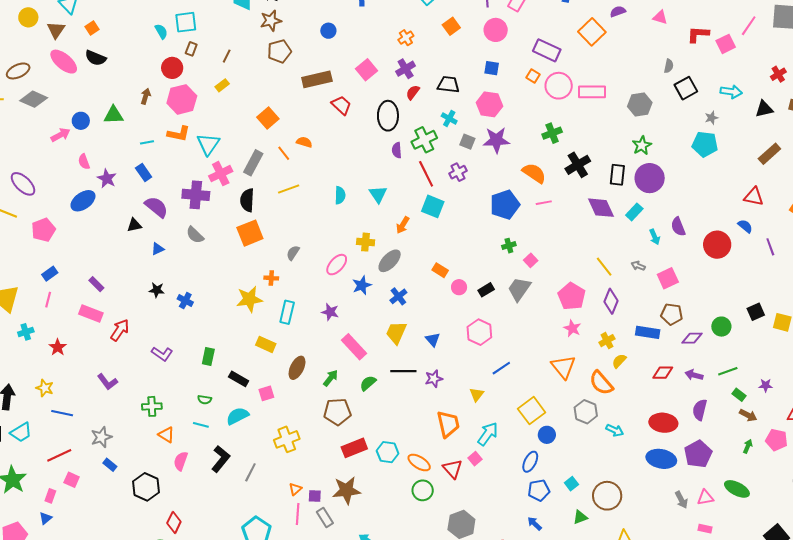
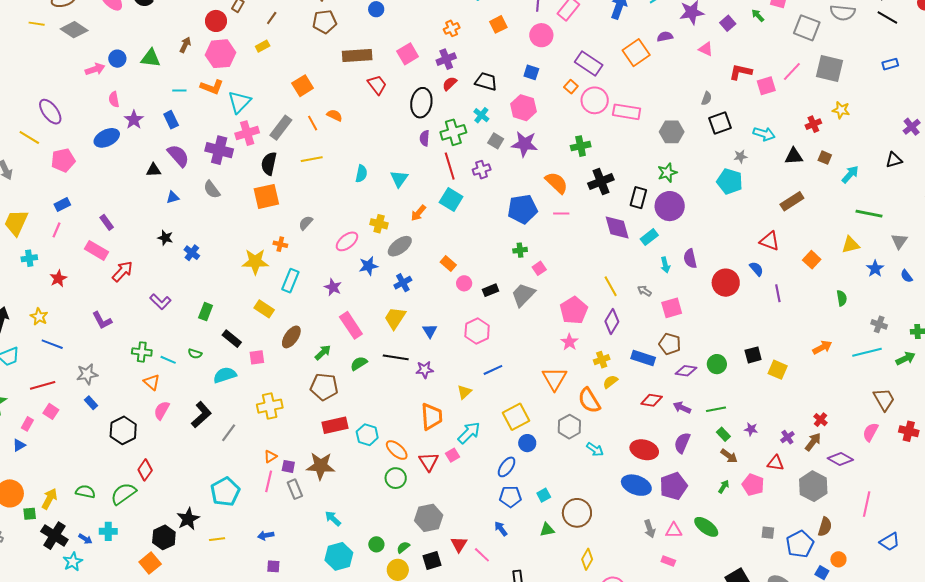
cyan line: (201, 425) -> (168, 360), moved

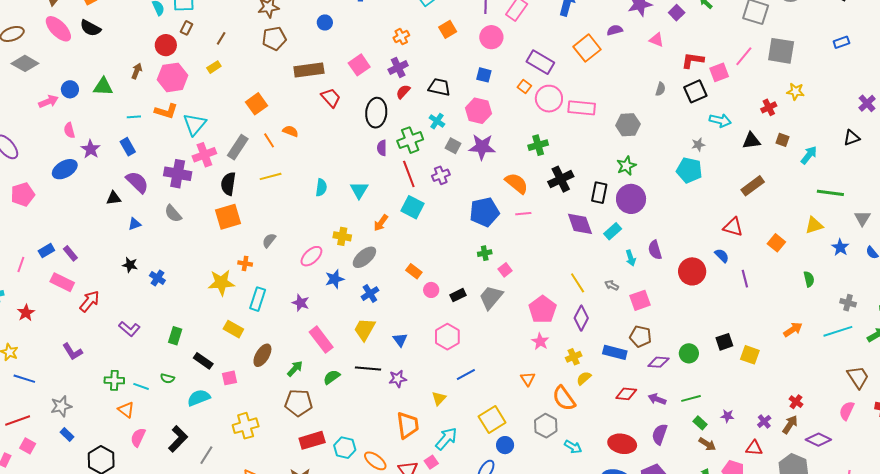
black square: (720, 123) -> (695, 91), moved
blue rectangle: (62, 204) -> (46, 251), moved
orange triangle: (554, 379) -> (528, 379), size x0.6

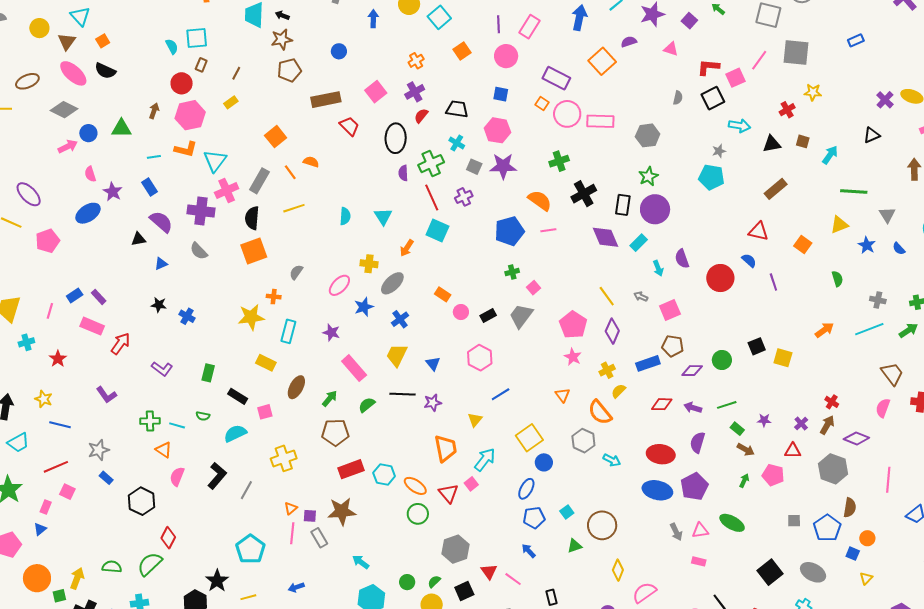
gray diamond: (25, 63) -> (64, 110), moved
blue rectangle: (615, 352) -> (648, 363), turned -30

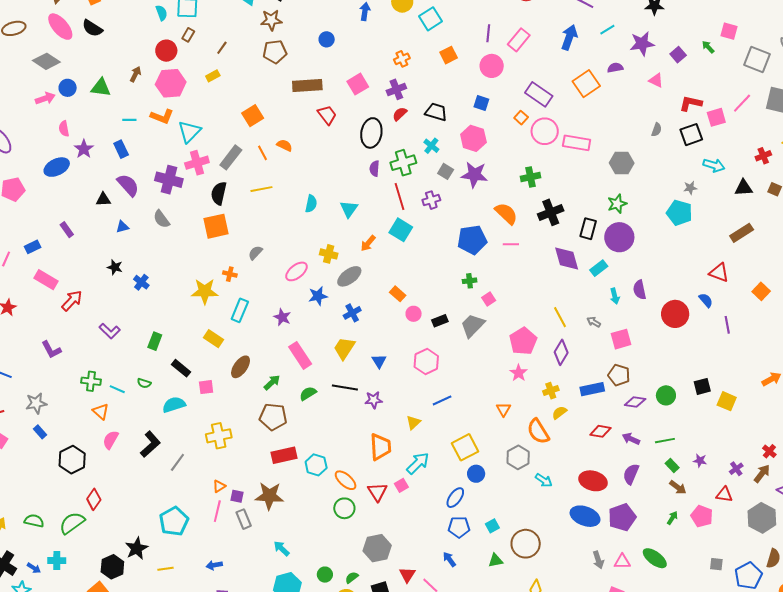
purple rectangle: (99, 297) -> (67, 230), moved

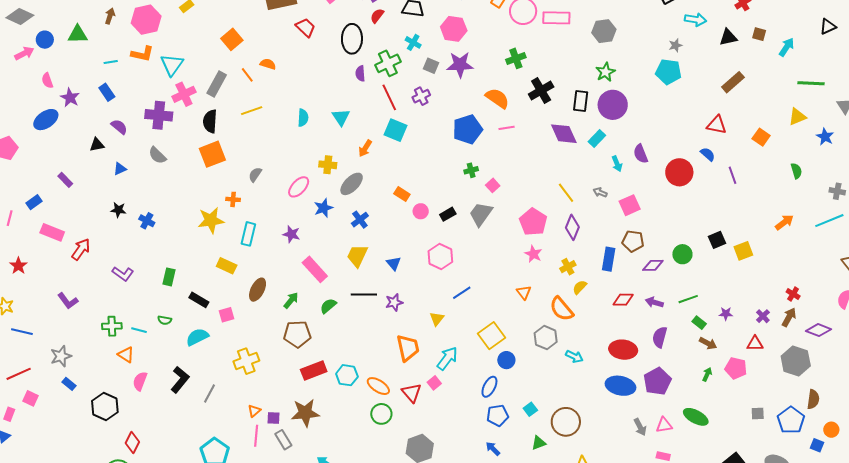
purple semicircle: (128, 185) -> (119, 127), size x0.7
blue rectangle: (592, 389) -> (609, 259), turned -60
yellow square: (727, 401) -> (743, 251), turned -36

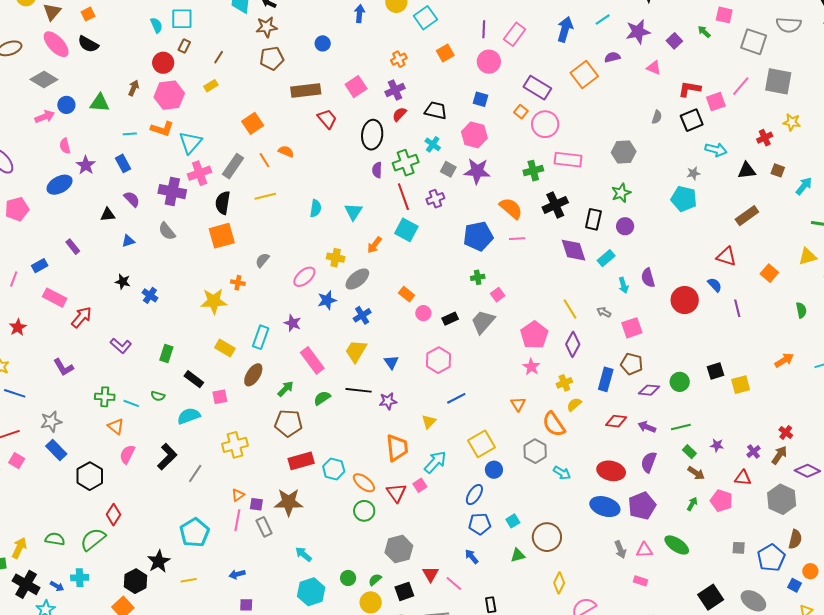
pink rectangle: (556, 18) -> (568, 160), moved
purple circle: (613, 105) -> (625, 226), size x0.6
cyan rectangle: (248, 234) -> (261, 337), moved
blue rectangle: (69, 384) -> (56, 450), size x1.5

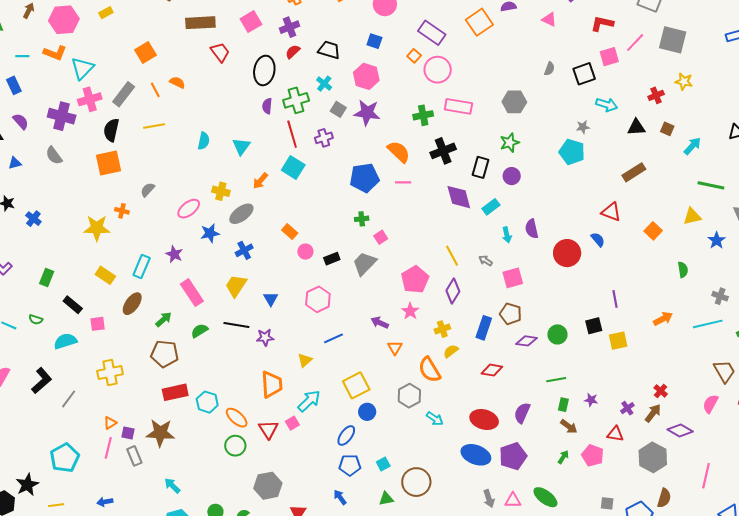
red L-shape: (690, 89) -> (602, 24), moved
purple line: (737, 308) -> (615, 299), moved
purple arrow: (647, 427) -> (380, 323), moved
green rectangle: (689, 452) -> (563, 405), turned 56

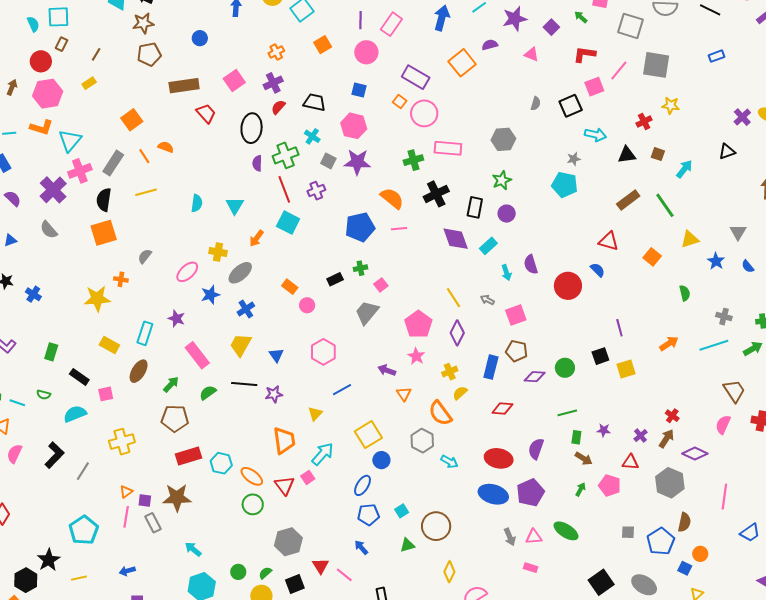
purple cross: (62, 116) -> (53, 190), turned 36
green line: (711, 185) -> (665, 205), moved, turned 48
black rectangle: (332, 259) -> (335, 279), moved

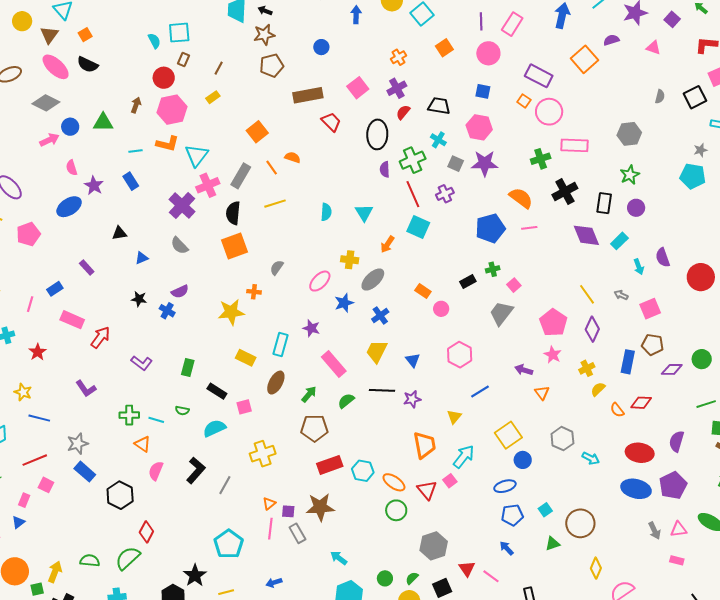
purple semicircle: (13, 198) -> (180, 292), moved, turned 114
orange semicircle: (440, 413) -> (617, 410), moved, size x0.6
blue ellipse: (363, 485) -> (505, 486), turned 45

